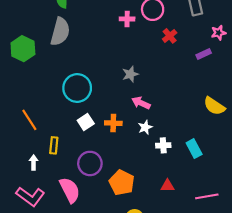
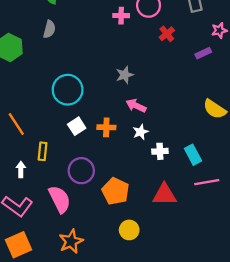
gray semicircle: (60, 32) -> (49, 29), size x0.6
red triangle: (167, 186) -> (165, 195), size x1.6
pink line: (207, 196) -> (207, 182), moved

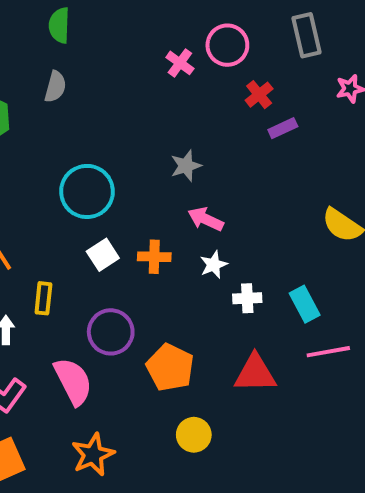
pink cross: (121, 16) -> (180, 63), turned 35
purple rectangle: (203, 53) -> (283, 128), moved

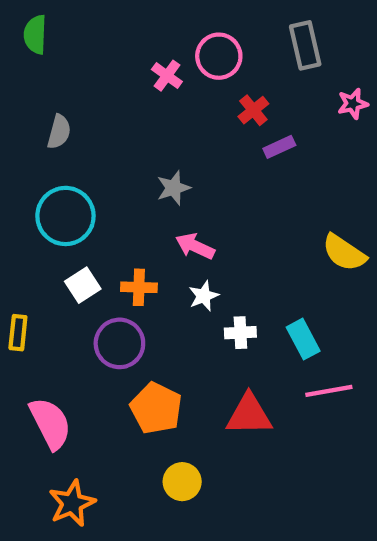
gray semicircle: (55, 87) -> (59, 132), moved
purple circle: (111, 332) -> (119, 343), moved

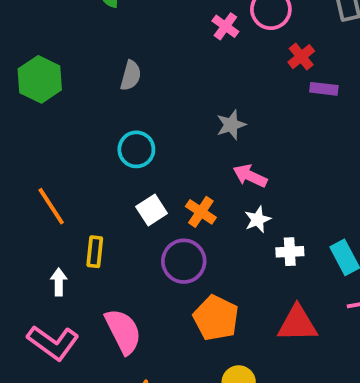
purple rectangle: (279, 147) -> (324, 89), turned 32
cyan circle: (65, 216) -> (136, 149), size x0.7
orange cross: (139, 287) -> (201, 212), turned 32

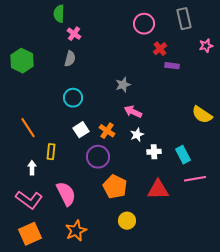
pink cross: (225, 26) -> (74, 34), moved

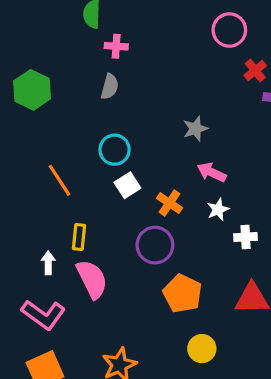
pink cross: (74, 34) -> (116, 46), turned -32
orange line: (28, 128) -> (60, 180), moved
white square: (81, 130) -> (127, 185), moved
pink semicircle: (66, 194) -> (92, 279), moved

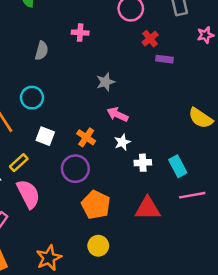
pink cross: (116, 46) -> (80, 33), moved
cyan circle: (115, 150) -> (32, 98), moved
white square: (127, 185) -> (45, 136), moved, turned -36
yellow rectangle: (79, 237) -> (19, 163), turned 42
yellow circle: (202, 349) -> (98, 246), moved

